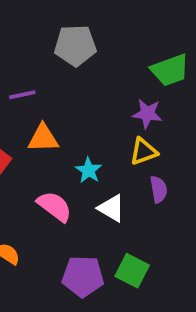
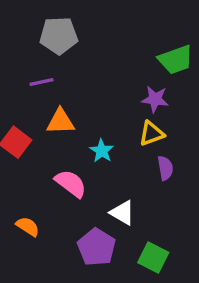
gray pentagon: (75, 45) -> (59, 36), moved
white triangle: (111, 208) -> (122, 213), moved
green square: (132, 271) -> (153, 257), moved
purple pentagon: (83, 276) -> (97, 247), turned 30

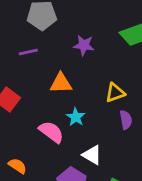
purple star: (155, 99) -> (84, 45), moved
orange triangle: (60, 122) -> (61, 83), moved
cyan star: (102, 151) -> (76, 117), moved

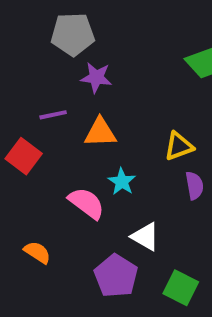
purple star: (84, 45) -> (96, 77), moved
purple line: (28, 52) -> (53, 115), moved

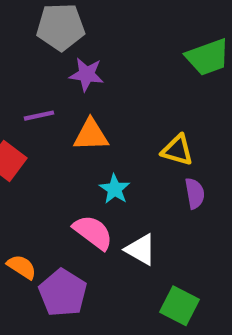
yellow triangle: (179, 146) -> (177, 150), turned 36
pink semicircle: (86, 203) -> (93, 232), moved
purple pentagon: (116, 276) -> (63, 293), moved

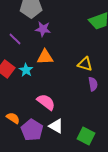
purple line: (39, 116) -> (15, 39), moved, turned 56
cyan star: (115, 189) -> (26, 70), moved
white triangle: (141, 250) -> (56, 126), moved

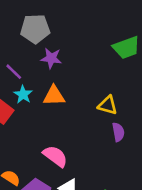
cyan star: (26, 70) -> (23, 95), moved

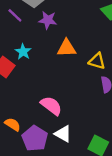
purple line: (14, 72) -> (15, 15), moved
orange triangle: (54, 96) -> (67, 48), moved

